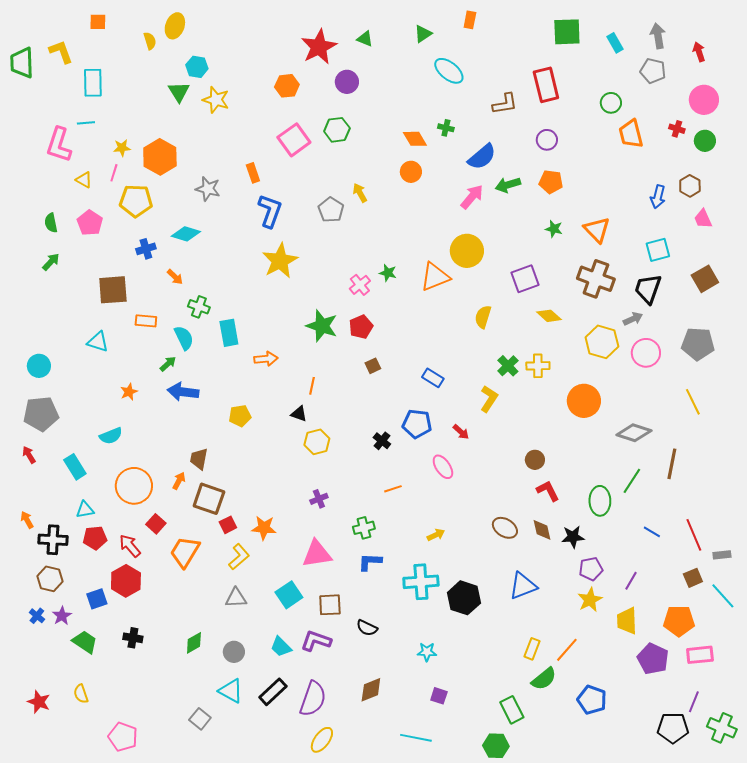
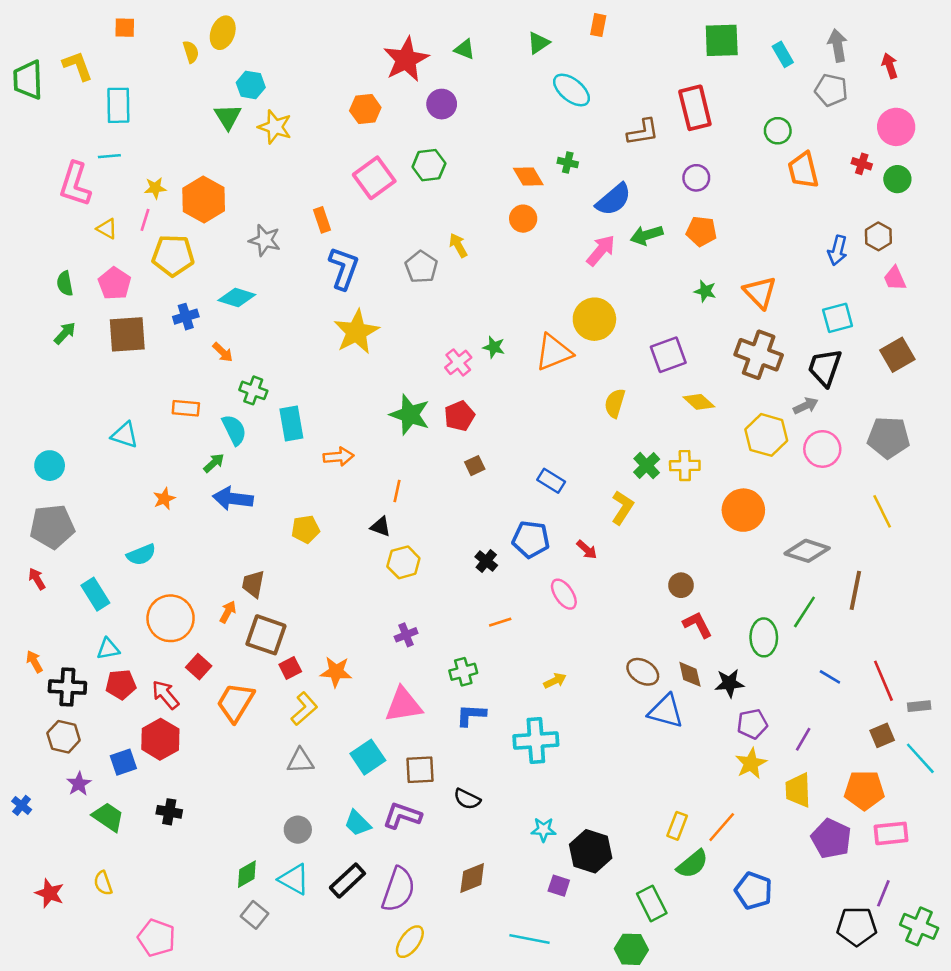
brown square: (113, 290) -> (127, 334), moved
blue triangle: (523, 586) -> (666, 711), moved, turned 36
black hexagon: (464, 598) -> (591, 851), moved
blue cross: (37, 616) -> (22, 805), moved
green diamond: (194, 643) -> (247, 874), moved

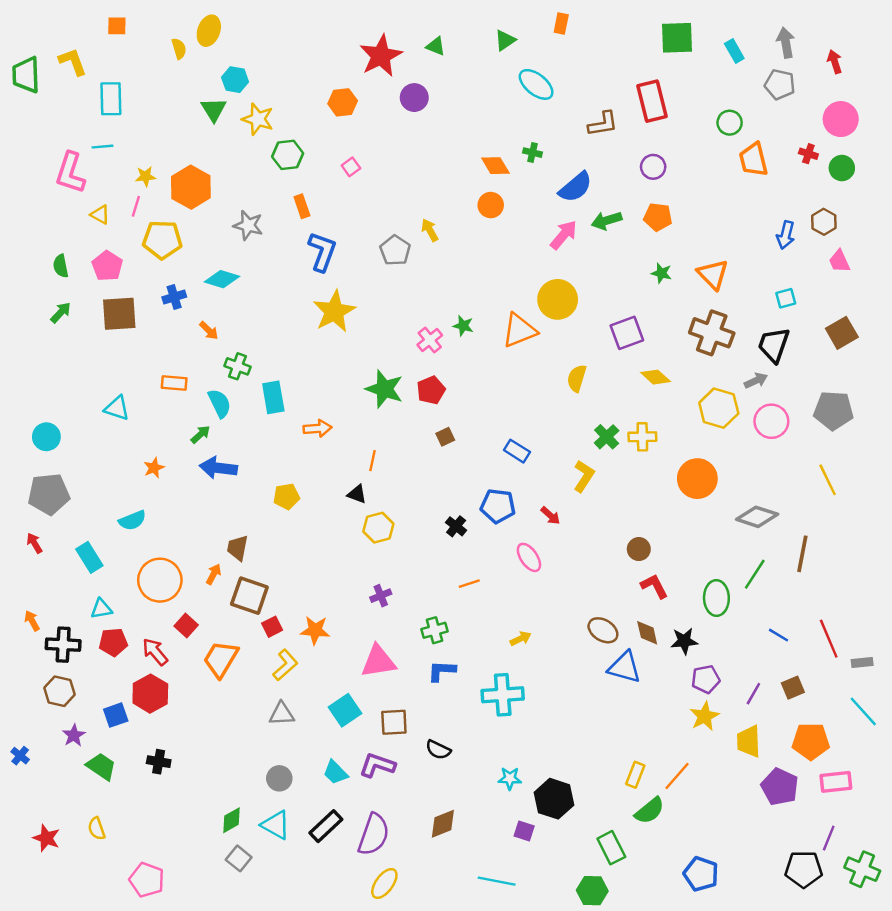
green hexagon: (429, 165) -> (288, 155), moved
pink square: (374, 178) -> (351, 167), size x0.5
cyan square: (838, 318) -> (786, 298), size x0.7
brown square: (882, 735) -> (793, 688), moved
blue pentagon: (754, 891) -> (701, 874), moved

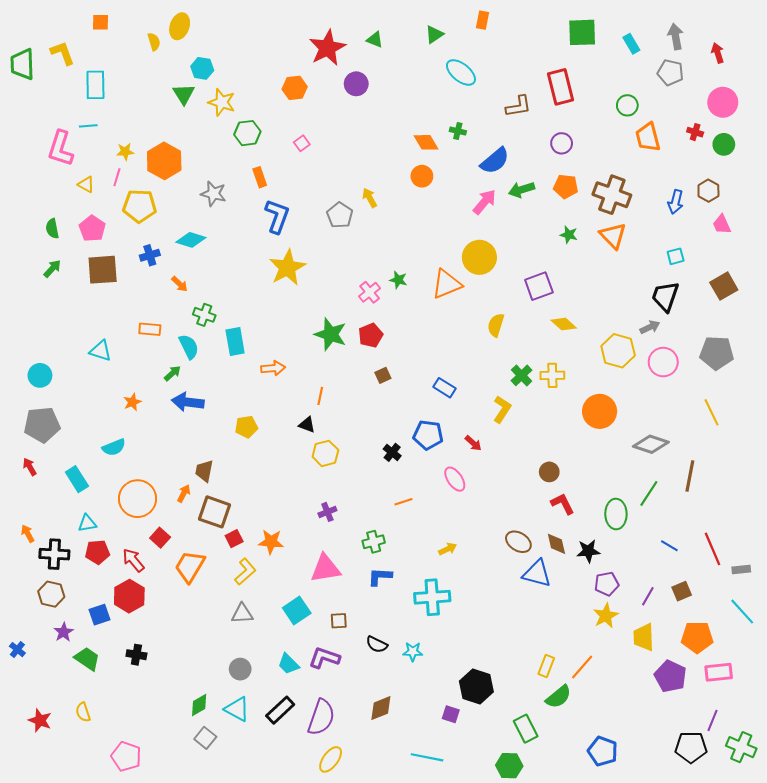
brown cross: (712, 333) -> (612, 195), moved
brown square: (394, 722) -> (339, 621), size x0.7
cyan star: (510, 778) -> (413, 652), moved

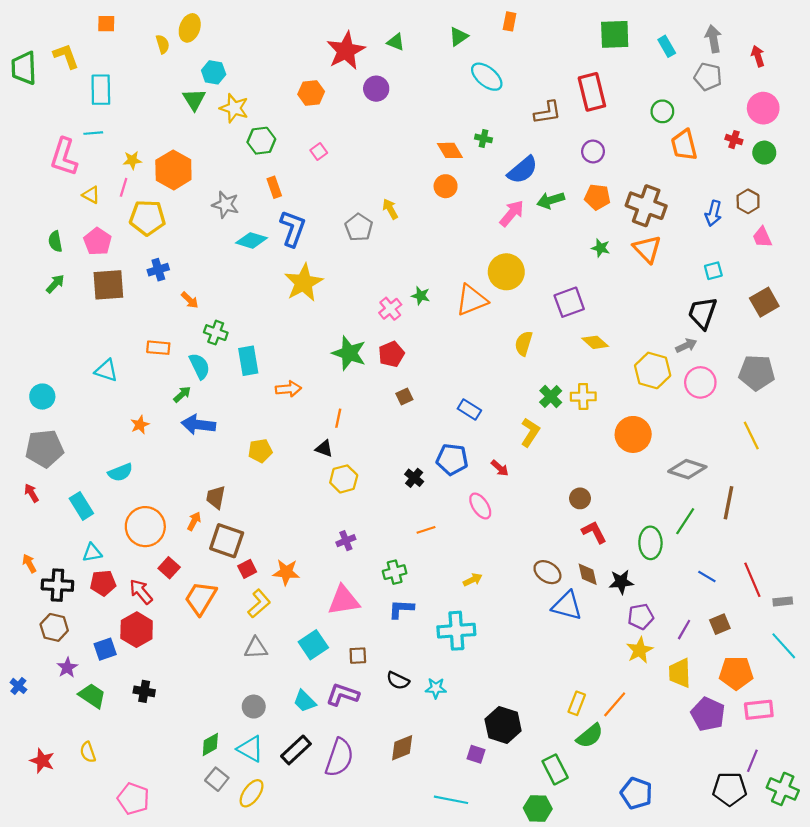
cyan diamond: (191, 240) -> (252, 240), moved
yellow ellipse: (331, 759) -> (252, 793), moved

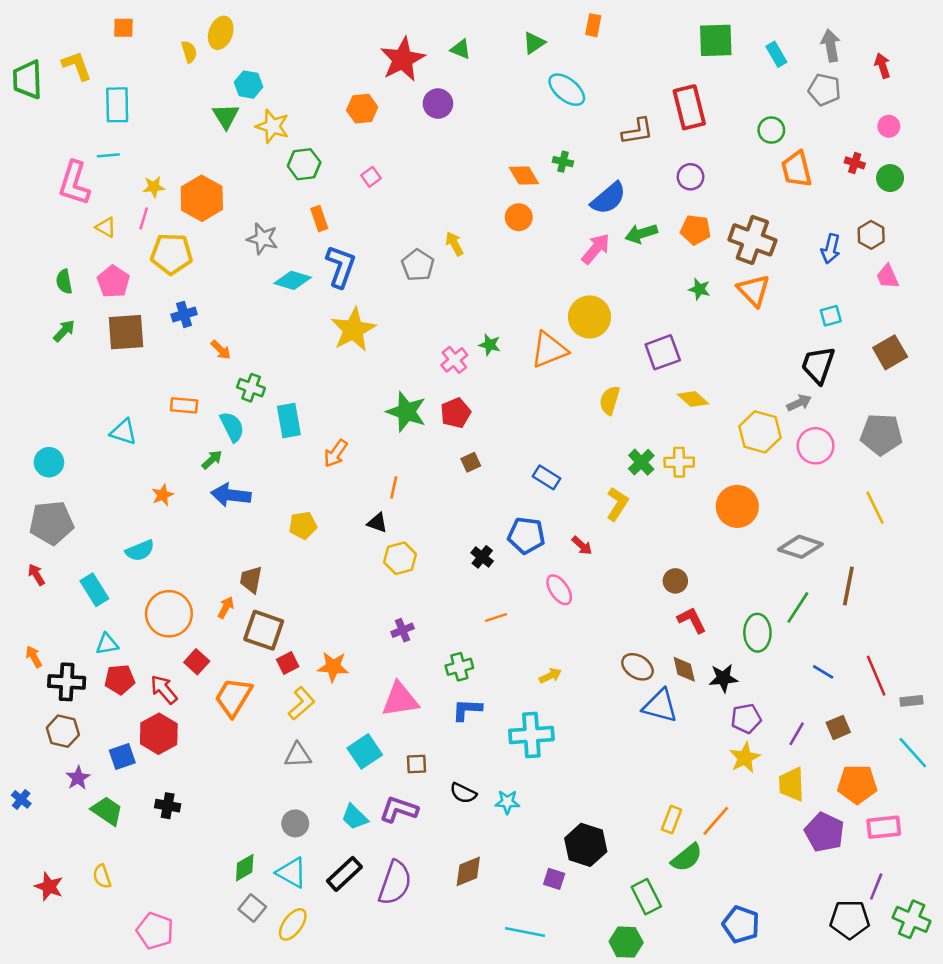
pink circle: (763, 108) -> (889, 126), size x0.6
orange arrow: (288, 389) -> (336, 453), turned 130

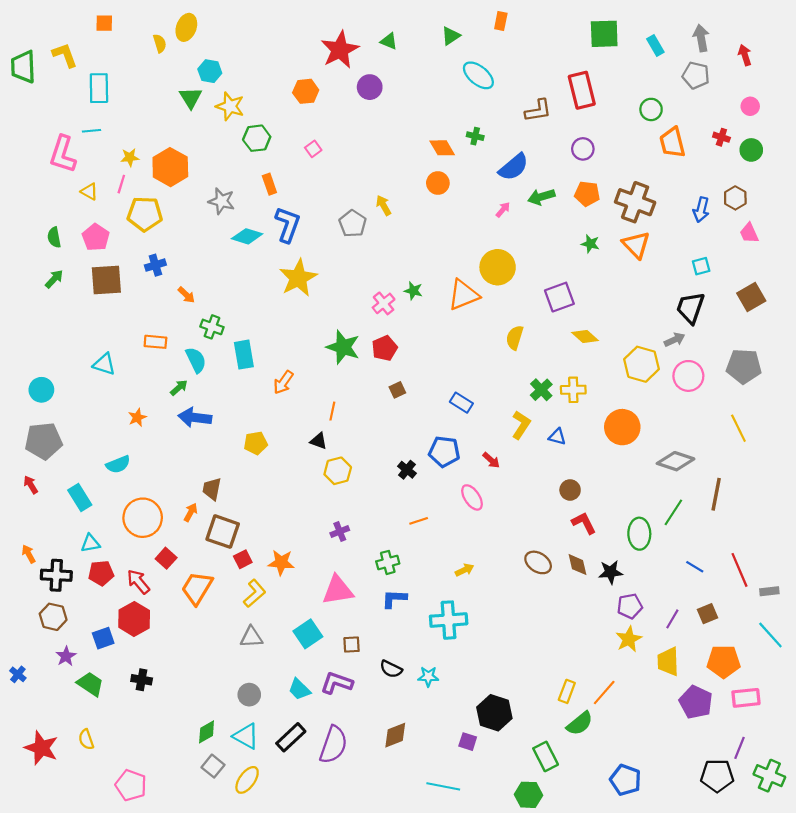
pink arrow: (596, 249) -> (503, 210), size x0.6
blue triangle: (660, 706) -> (557, 437), moved, size x0.6
red star: (49, 887) -> (41, 748), size x1.4

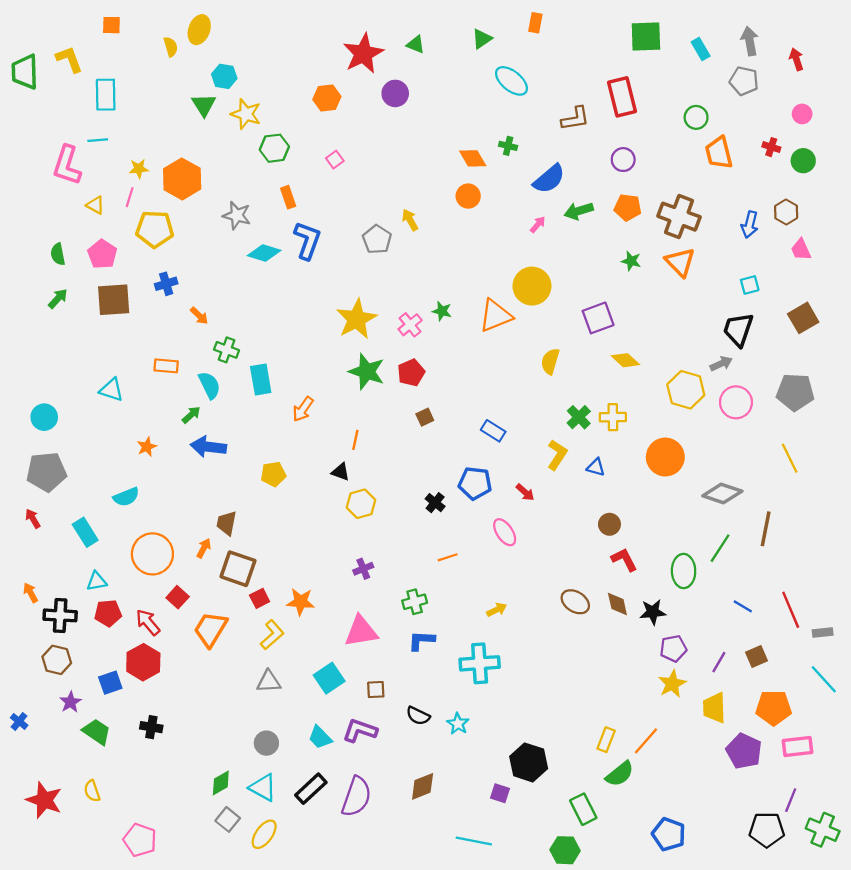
yellow star: (298, 278) -> (356, 319), moved
cyan star: (428, 677) -> (458, 724), turned 30

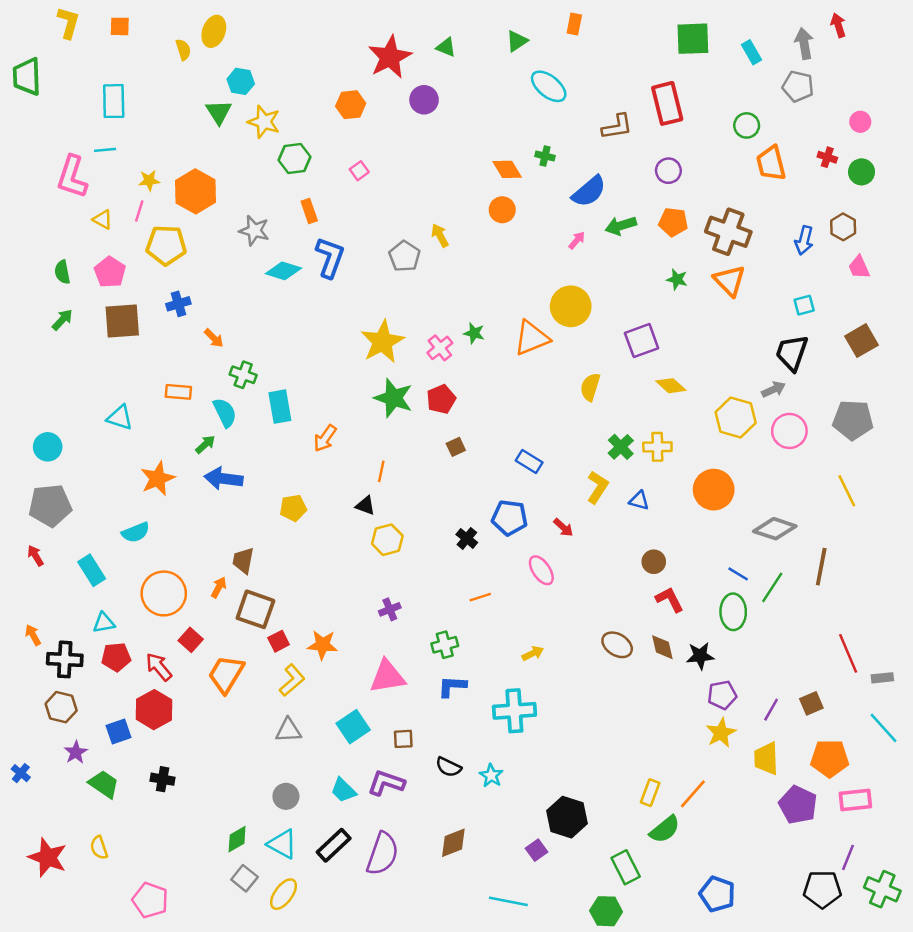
yellow L-shape: (69, 59) -> (68, 23), moved, turned 36
red arrow: (796, 59) -> (838, 25), moved
orange star: (147, 447) -> (158, 479), size x1.6
blue line: (743, 606) -> (738, 574), moved
purple square: (500, 793) -> (536, 850), turned 36

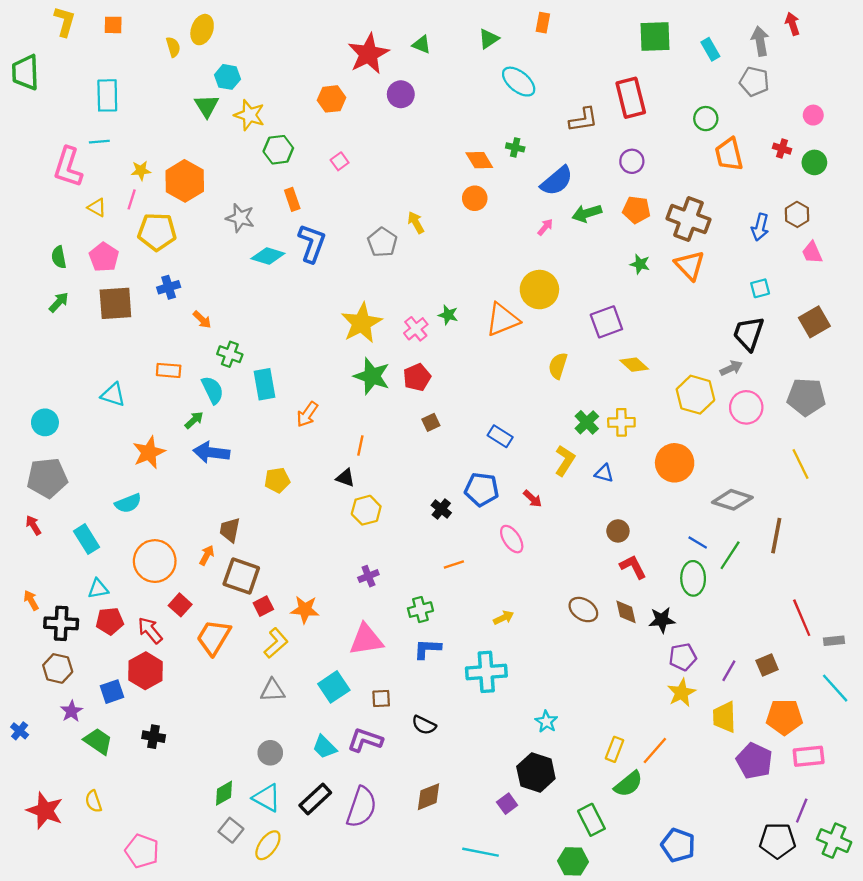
cyan star: (491, 776) -> (546, 722), moved

